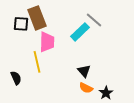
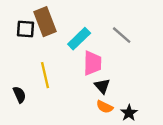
gray line: (94, 20) -> (122, 35), moved
cyan rectangle: (80, 32) -> (79, 39), moved
pink trapezoid: (47, 42) -> (92, 63), moved

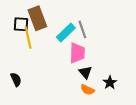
gray line: (122, 35) -> (82, 29), moved, turned 30
yellow line: (45, 75) -> (28, 38), moved
black star: (129, 113) -> (110, 83), moved

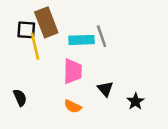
cyan rectangle: (66, 33) -> (81, 40), turned 42
pink trapezoid: (77, 53) -> (73, 71), moved
orange semicircle: (87, 90) -> (73, 106), moved

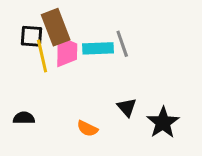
pink trapezoid: (73, 71) -> (66, 51), moved
black semicircle: (20, 98) -> (24, 118), turned -66
black star: (135, 101) -> (163, 122), size x1.5

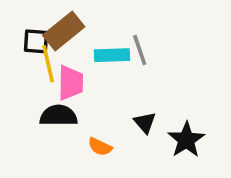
brown rectangle: (56, 27) -> (64, 31), turned 72
pink trapezoid: (66, 51) -> (71, 83), moved
black semicircle: (24, 118) -> (59, 116), moved, size x1.5

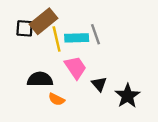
yellow line: (48, 64) -> (57, 39), moved
pink trapezoid: (71, 83) -> (75, 67), moved, turned -35
orange semicircle: (100, 147) -> (57, 99), moved

